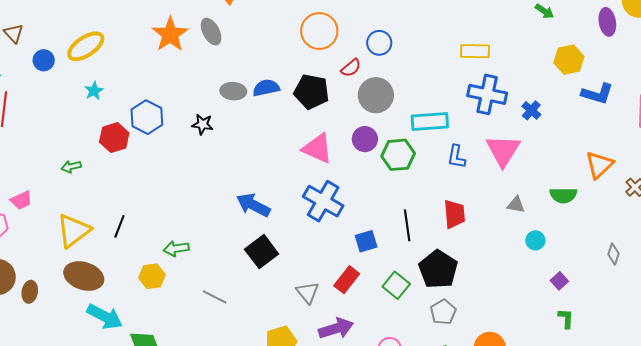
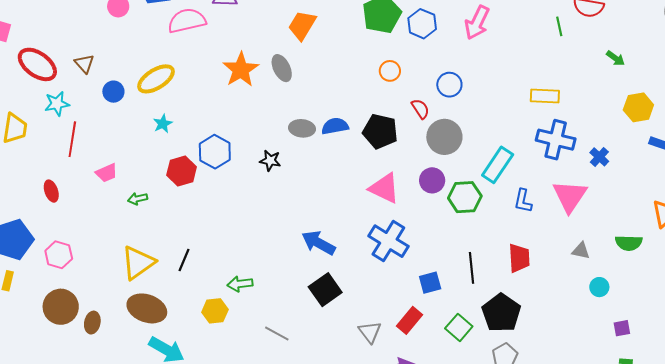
orange circle: (319, 31) -> (390, 71), size x0.6
red semicircle: (351, 68) -> (420, 109), turned -85
cyan rectangle: (430, 121) -> (498, 165), turned -54
pink trapezoid: (21, 200) -> (107, 173), moved
purple square: (559, 281) -> (622, 328), turned 30

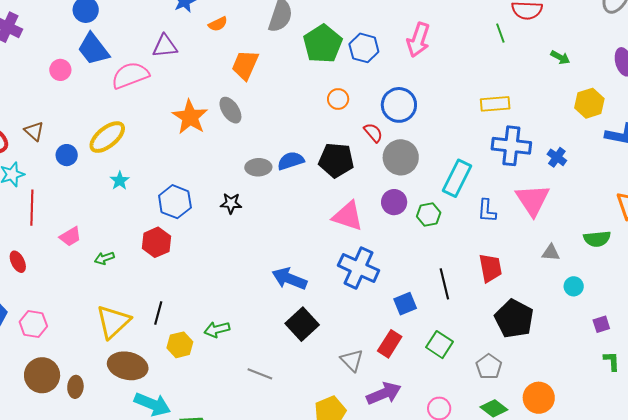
blue circle: (449, 85) -> (399, 105), size x1.4
red hexagon: (182, 171) -> (156, 242), moved
green hexagon: (465, 197) -> (429, 215), size x0.7
yellow hexagon: (215, 311) -> (180, 345), moved
black pentagon: (501, 313) -> (514, 319), moved

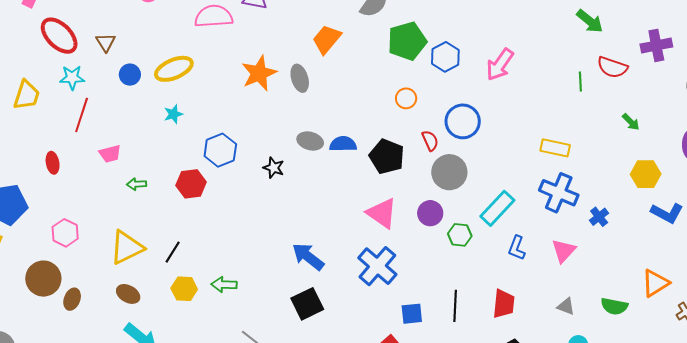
pink triangle: (533, 200) -> (564, 251), size x0.7
pink hexagon: (33, 324) -> (65, 233), moved
brown ellipse: (128, 366) -> (128, 294), size x0.6

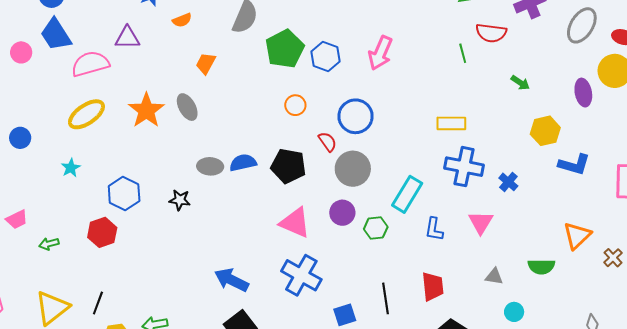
orange trapezoid: (327, 39) -> (206, 63), size x0.7
yellow ellipse: (174, 69) -> (86, 114), moved

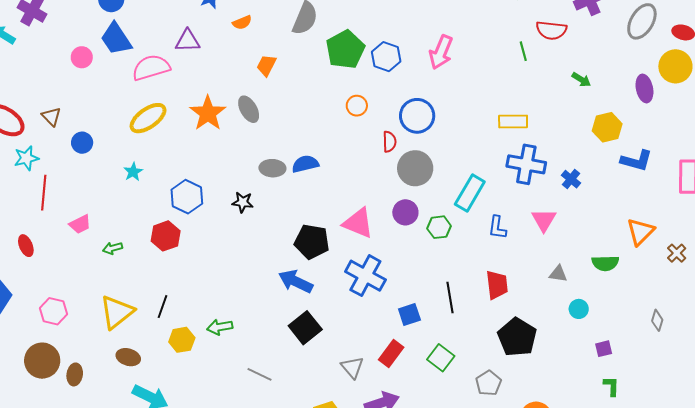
red semicircle: (327, 142) -> (389, 142), turned 35
black pentagon: (288, 166) -> (312, 242), moved

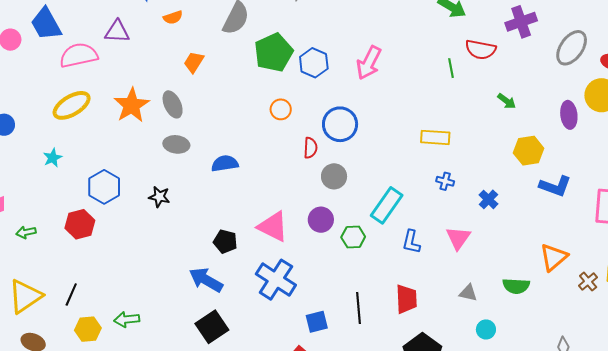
blue cross: (526, 164) -> (445, 181), size x0.5
gray ellipse: (272, 168) -> (176, 144), moved
gray circle: (415, 168) -> (334, 176), size x0.7
black pentagon: (312, 242) -> (225, 241), size x0.7

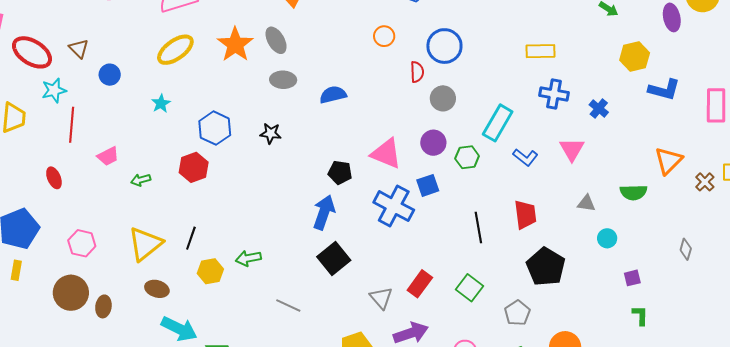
blue cross: (445, 181) -> (554, 94), size x1.6
blue L-shape: (411, 242) -> (525, 157), turned -60
blue arrow: (206, 280) -> (324, 212), turned 84
blue square: (317, 322) -> (428, 185), moved

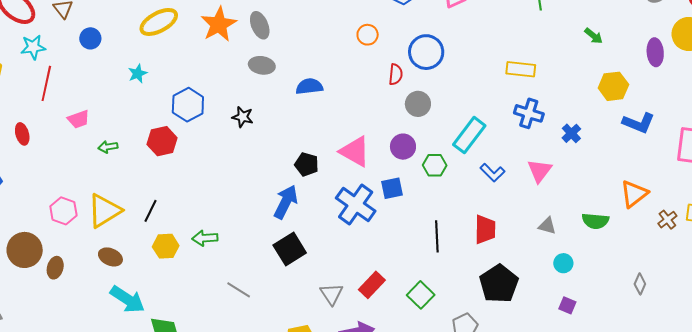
pink hexagon: (82, 243) -> (63, 211), moved
purple square: (632, 278) -> (567, 305), moved, turned 30

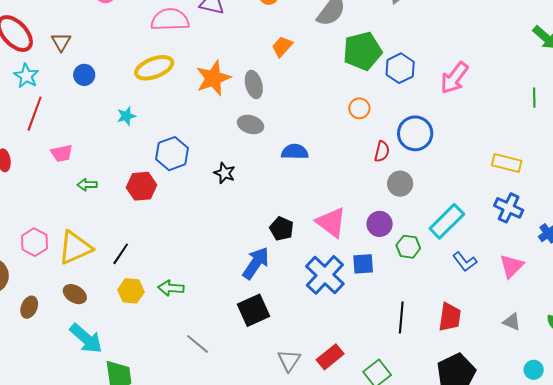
cyan star: (33, 47) -> (26, 76), turned 30
cyan circle: (563, 263) -> (534, 370), moved
brown ellipse: (55, 268) -> (29, 307), moved

